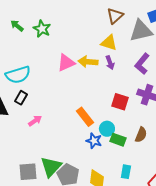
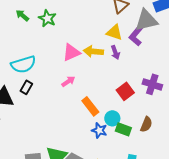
purple L-shape: (142, 64) -> (136, 35), moved
red square: (120, 102) -> (125, 91), turned 36
pink arrow: (35, 121) -> (68, 81), moved

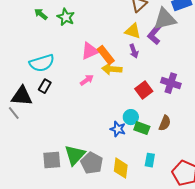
yellow arrow: (93, 51) -> (112, 69), moved
orange rectangle: (90, 106) -> (106, 55), moved

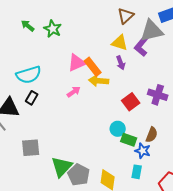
blue star: (118, 129) -> (143, 151), moved
gray square: (52, 160) -> (31, 148), moved

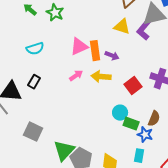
purple arrow: (121, 63) -> (112, 56), moved, turned -48
orange rectangle: (93, 67) -> (95, 51), turned 30
cyan semicircle: (29, 75) -> (35, 49), moved, size x0.7
yellow arrow: (99, 81) -> (101, 77), moved
gray square: (31, 148) -> (33, 132), turned 30

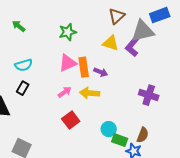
green star: (55, 13) -> (68, 32), moved, turned 30
black rectangle: (34, 82) -> (23, 88), moved
red square: (133, 86) -> (71, 120), moved

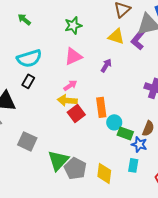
cyan semicircle: (24, 65) -> (29, 58), size x1.4
orange rectangle: (84, 67) -> (101, 107), moved
purple arrow: (101, 72) -> (106, 65), turned -80
yellow arrow: (90, 93) -> (67, 100), moved

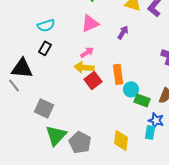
cyan semicircle: (29, 58) -> (46, 25), size x0.7
blue star: (139, 144) -> (156, 120), moved
green triangle: (58, 160) -> (56, 135), moved
gray pentagon: (75, 168) -> (80, 142), moved

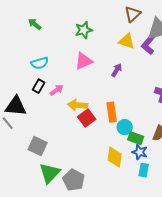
pink arrow: (87, 52) -> (57, 90), moved
blue star: (156, 120) -> (140, 152), moved
yellow diamond: (121, 140) -> (115, 157), moved

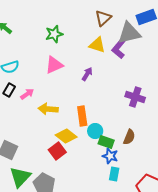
red square: (87, 118) -> (57, 151), moved
yellow diamond: (115, 157) -> (66, 136), moved, turned -60

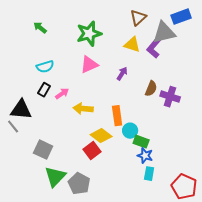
green star: (54, 34) -> (89, 34), size x1.4
brown semicircle: (129, 137) -> (151, 89), moved

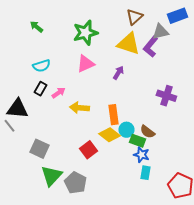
gray triangle: (164, 33) -> (160, 32), size x0.7
yellow triangle: (132, 45) -> (128, 44), size x1.4
brown semicircle: (151, 89) -> (147, 132), moved, turned 105
yellow diamond: (101, 136) -> (109, 135), moved

